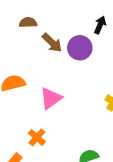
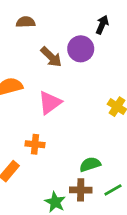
brown arrow: (52, 43) -> (51, 57), moved
orange cross: (37, 137) -> (35, 144), turned -36

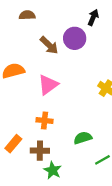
orange cross: (35, 144) -> (45, 121), moved
brown cross: (81, 190) -> (40, 151), moved

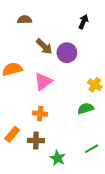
purple circle: (75, 38) -> (67, 53), moved
green semicircle: (83, 138) -> (86, 108), moved
green star: (53, 170) -> (58, 158), moved

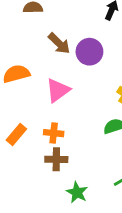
orange rectangle: (12, 134) -> (16, 134), moved
brown cross: (36, 140) -> (56, 159), moved

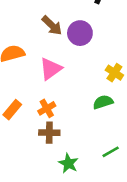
orange cross: (54, 133) -> (47, 108), turned -36

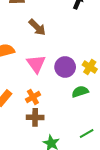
purple circle: (80, 33) -> (65, 67), moved
pink triangle: (51, 69) -> (36, 64), turned -30

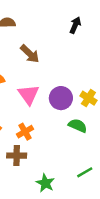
green semicircle: (80, 92) -> (78, 126), turned 42
brown cross: (35, 117) -> (17, 156), moved

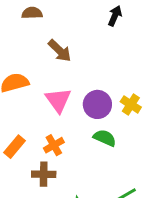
green semicircle: (78, 126) -> (105, 138), moved

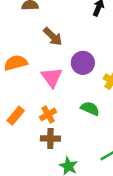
purple circle: (97, 104) -> (83, 63), moved
brown cross: (44, 174) -> (50, 138), moved

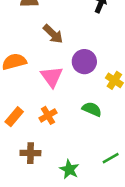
brown cross: (50, 138) -> (30, 153), moved

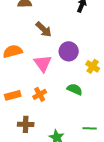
orange rectangle: (14, 117) -> (13, 95), turned 35
green line: (111, 158) -> (90, 128), turned 32

